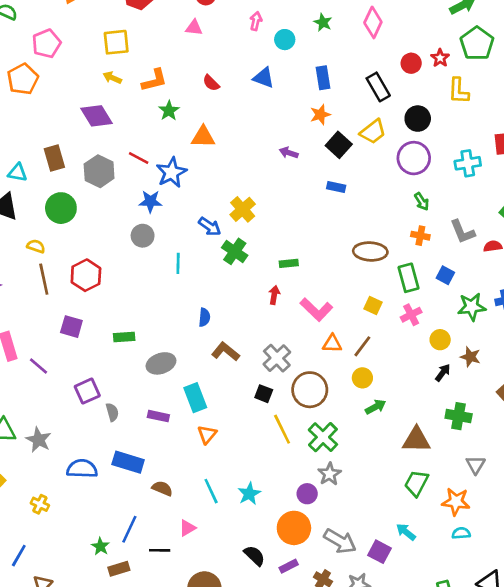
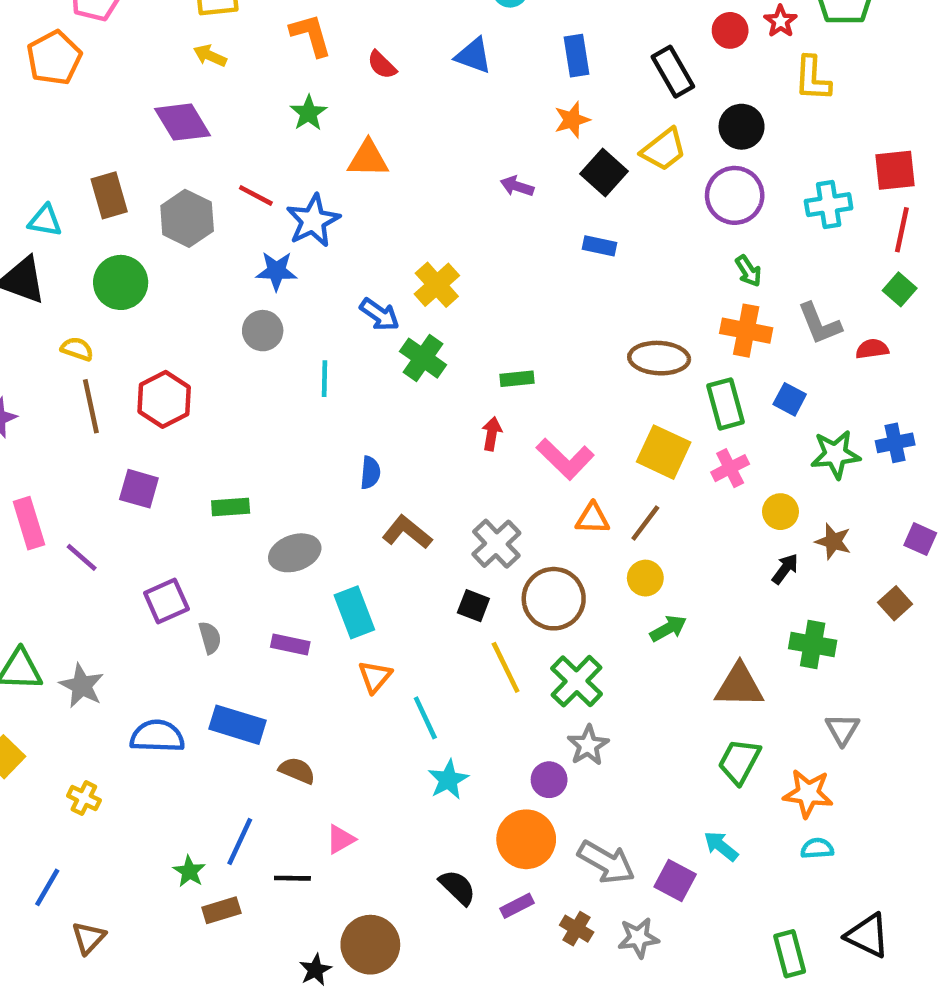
orange L-shape: (154, 80) -> (311, 35), moved, turned -92
orange cross: (420, 236) -> (746, 331), size x1.5
yellow square: (373, 305) -> (664, 452), size x1.6
cyan line: (211, 491) -> (425, 718), moved

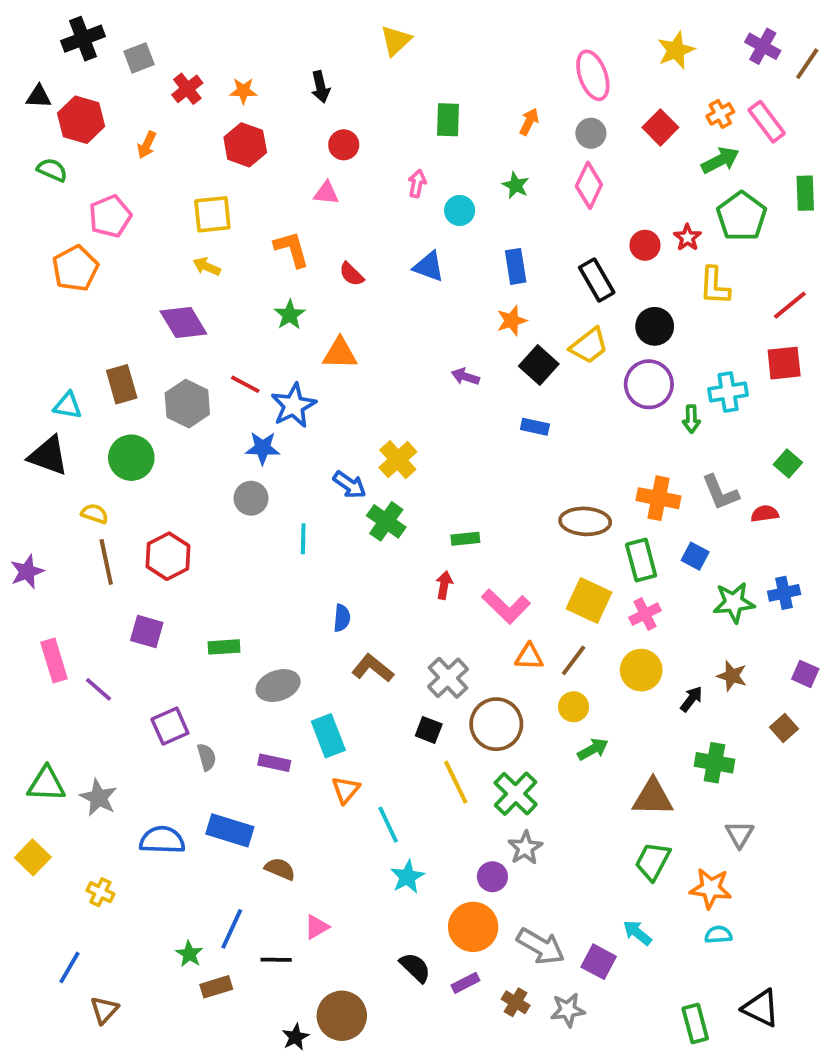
red line: (902, 230) -> (790, 305), moved, turned 39
green arrow: (748, 271) -> (691, 419), moved, turned 32
yellow circle: (780, 512) -> (641, 670), moved, size x1.4

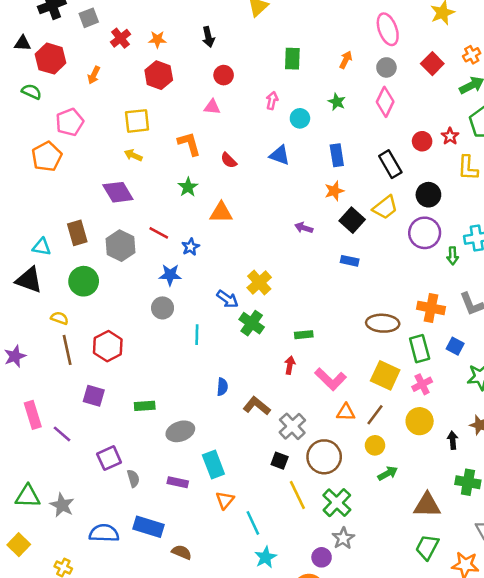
blue star: (294, 406) -> (191, 247), size x0.6
brown L-shape: (373, 668) -> (257, 406), moved
black arrow: (691, 699) -> (453, 440), turned -42

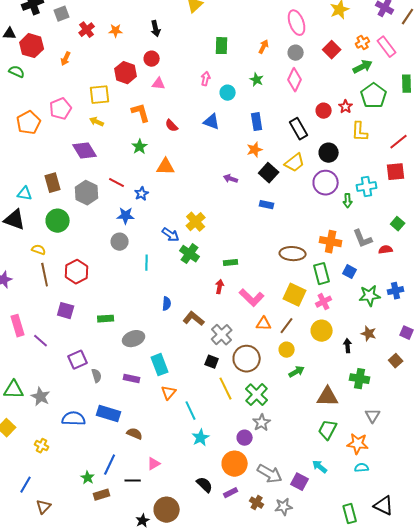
red hexagon: (159, 75) -> (126, 73), moved
red circle: (224, 75) -> (152, 59), moved
pink pentagon: (70, 122) -> (61, 109), moved

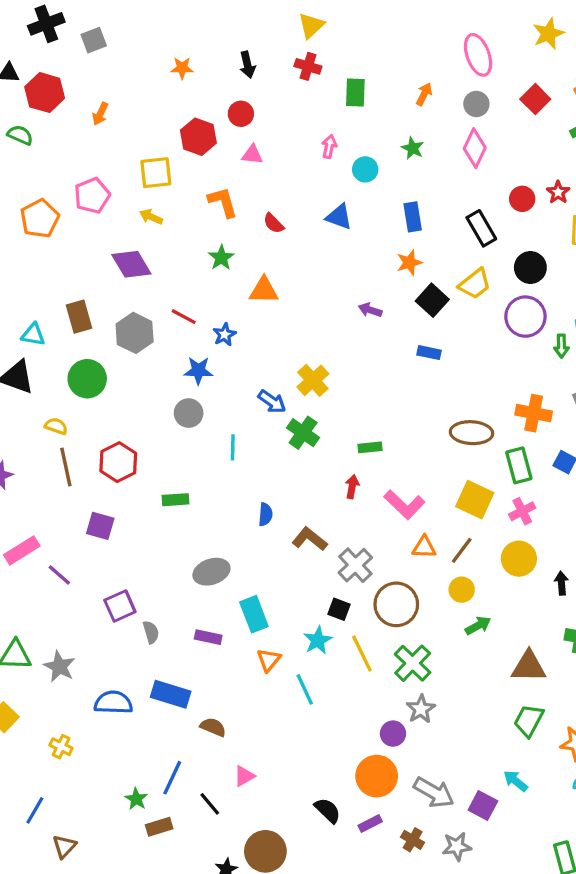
red cross: (87, 30) -> (308, 66), moved, turned -35
green rectangle: (106, 319) -> (175, 500), moved
pink rectangle: (18, 326) -> (22, 550), turned 75
cyan star: (201, 438) -> (318, 640), moved
black line: (133, 481) -> (210, 804), turned 49

